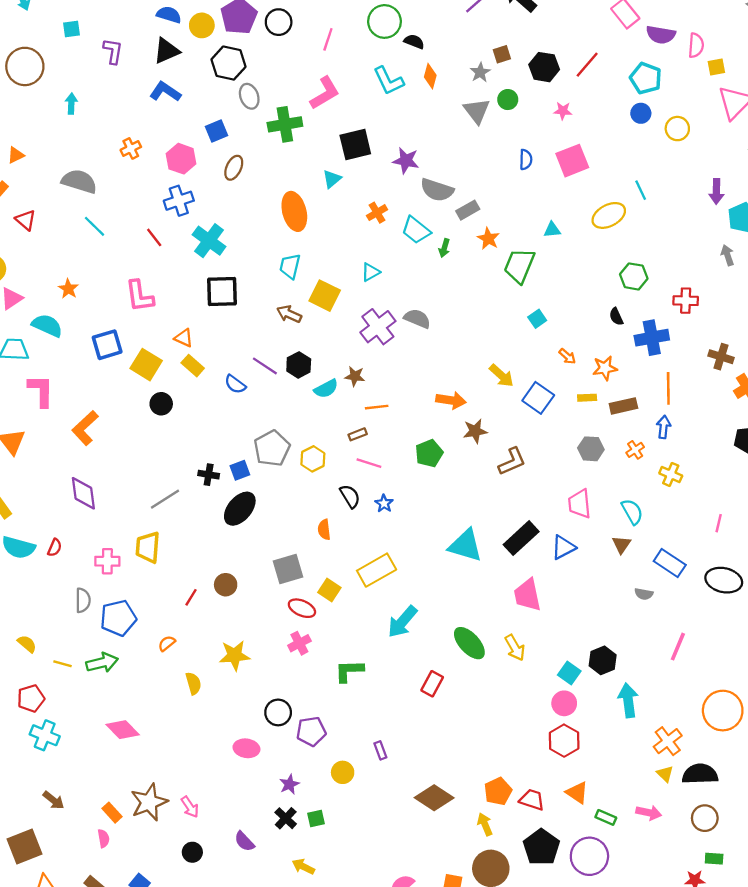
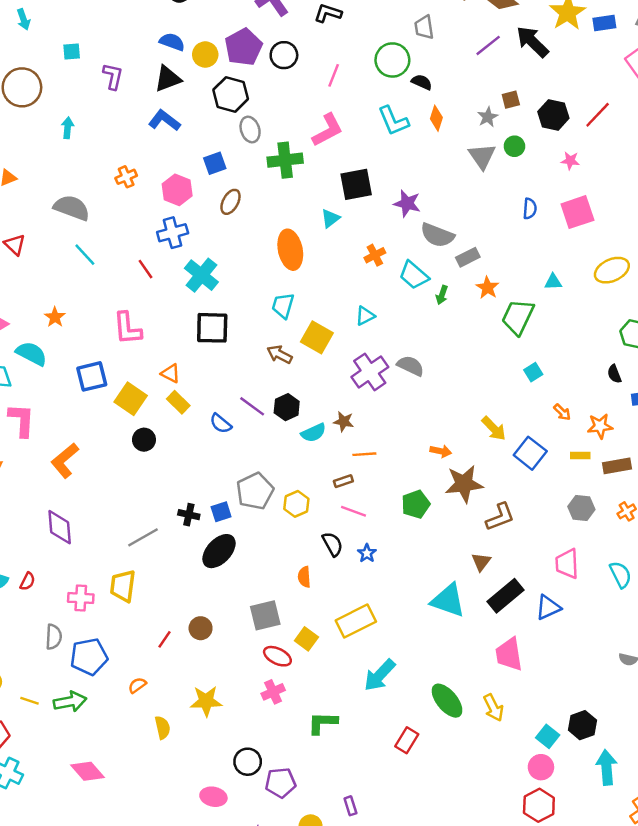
orange arrow: (451, 400) -> (441, 451), size x0.7
brown star: (475, 431) -> (464, 484), size x1.5
brown triangle: (621, 545) -> (481, 562), moved

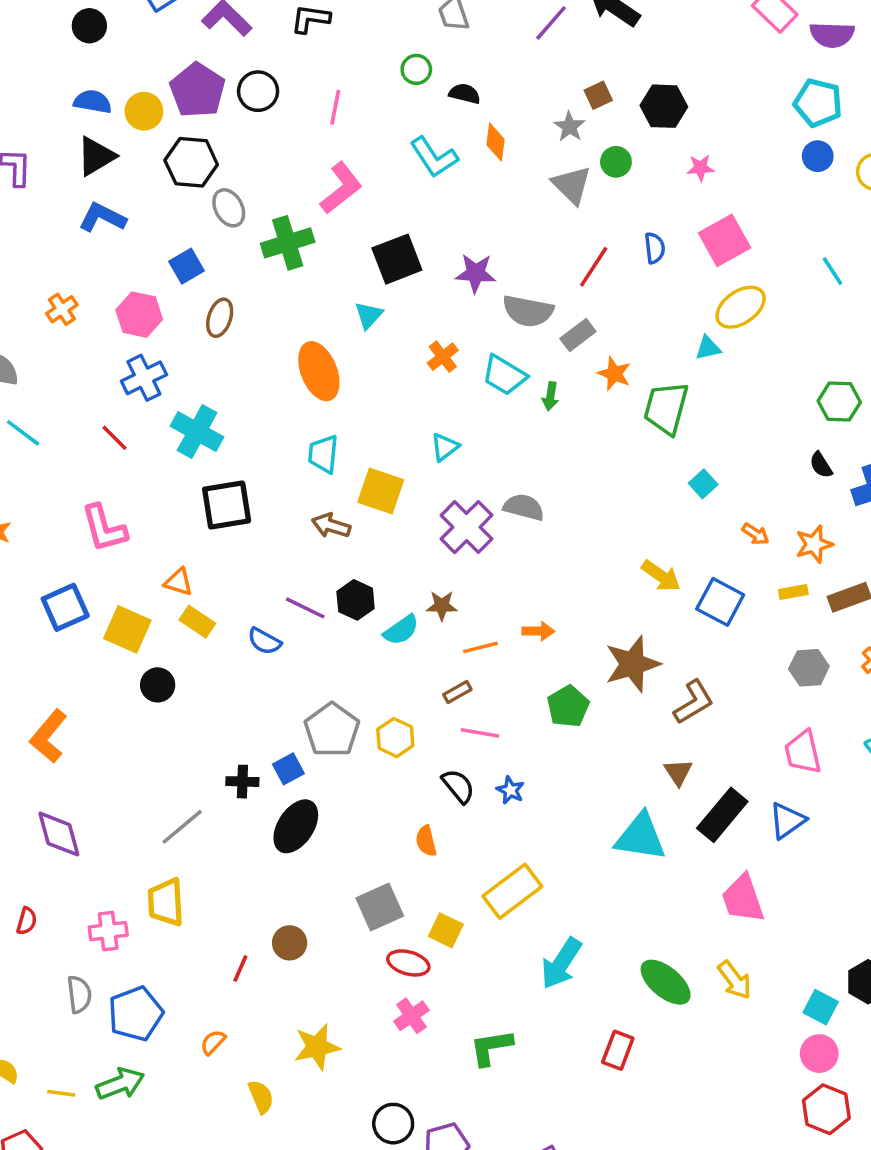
green circle: (392, 60) -> (416, 69), size x0.6
red line: (598, 115) -> (594, 267), moved
yellow ellipse: (612, 270) -> (741, 307), moved
orange arrow: (441, 451) -> (538, 631), moved

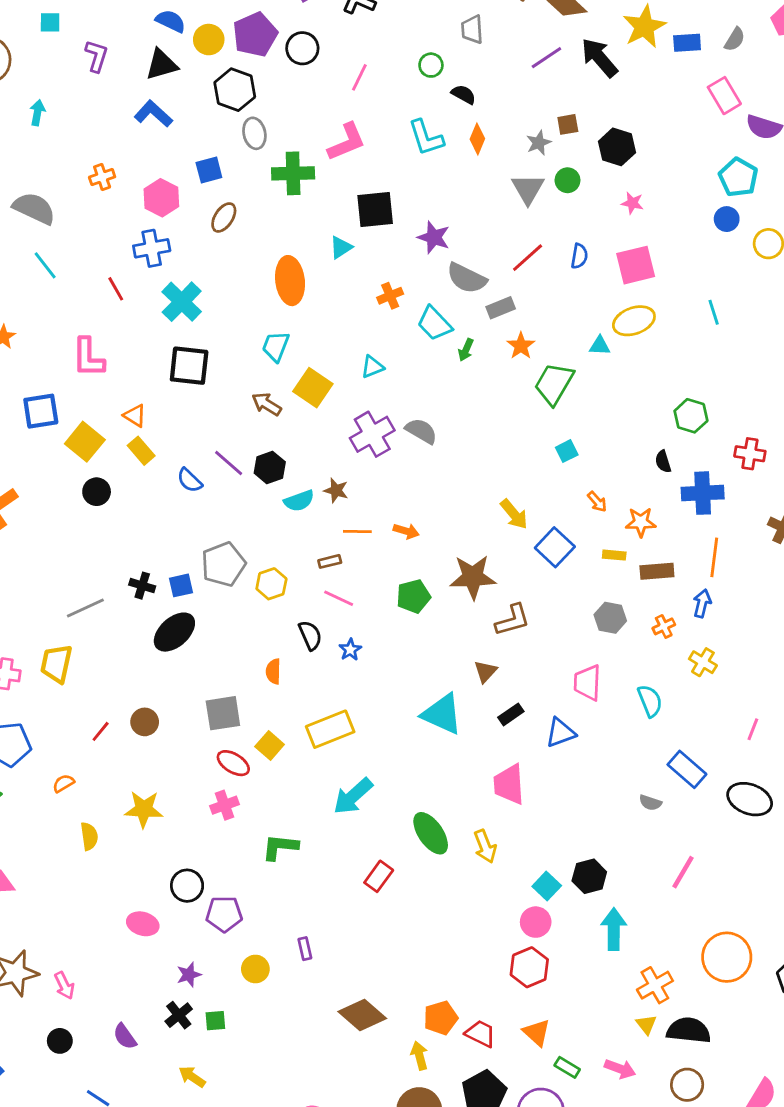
black rectangle: (722, 815) -> (511, 714), size x0.6

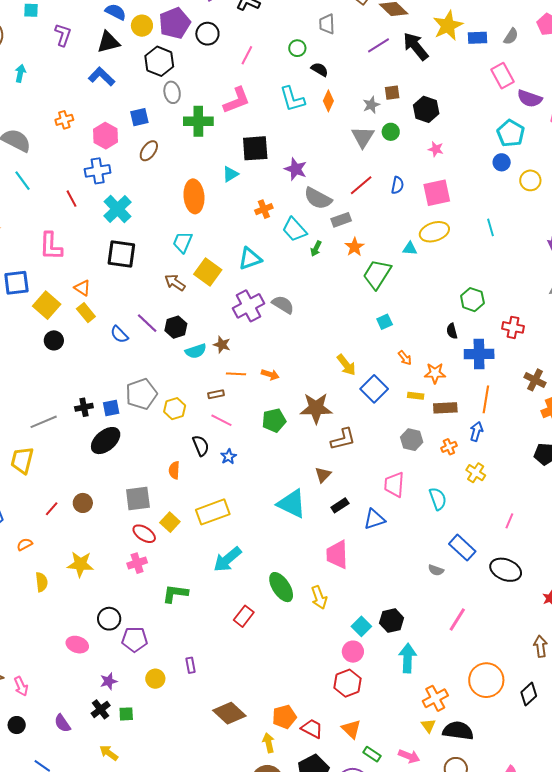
cyan triangle: (372, 367) -> (250, 259), size x1.4
black cross: (142, 586) -> (84, 407), turned -30

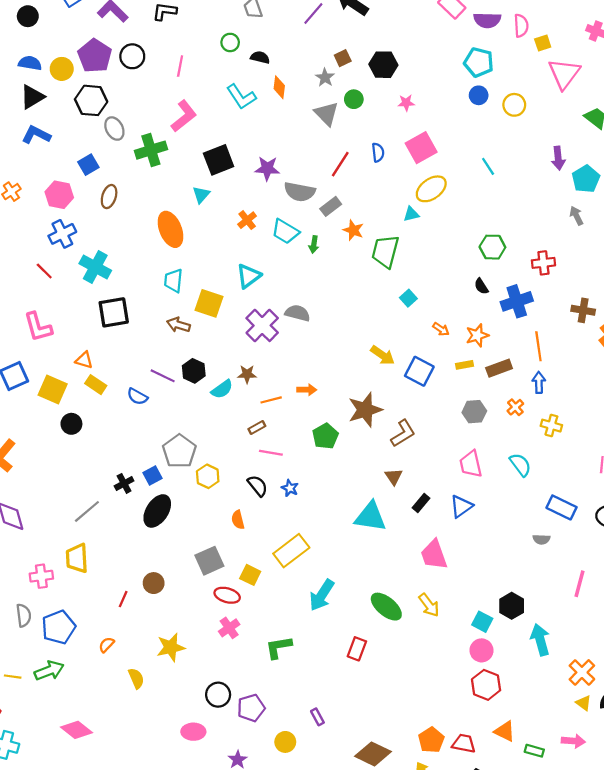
yellow hexagon: (175, 409) -> (208, 476), moved

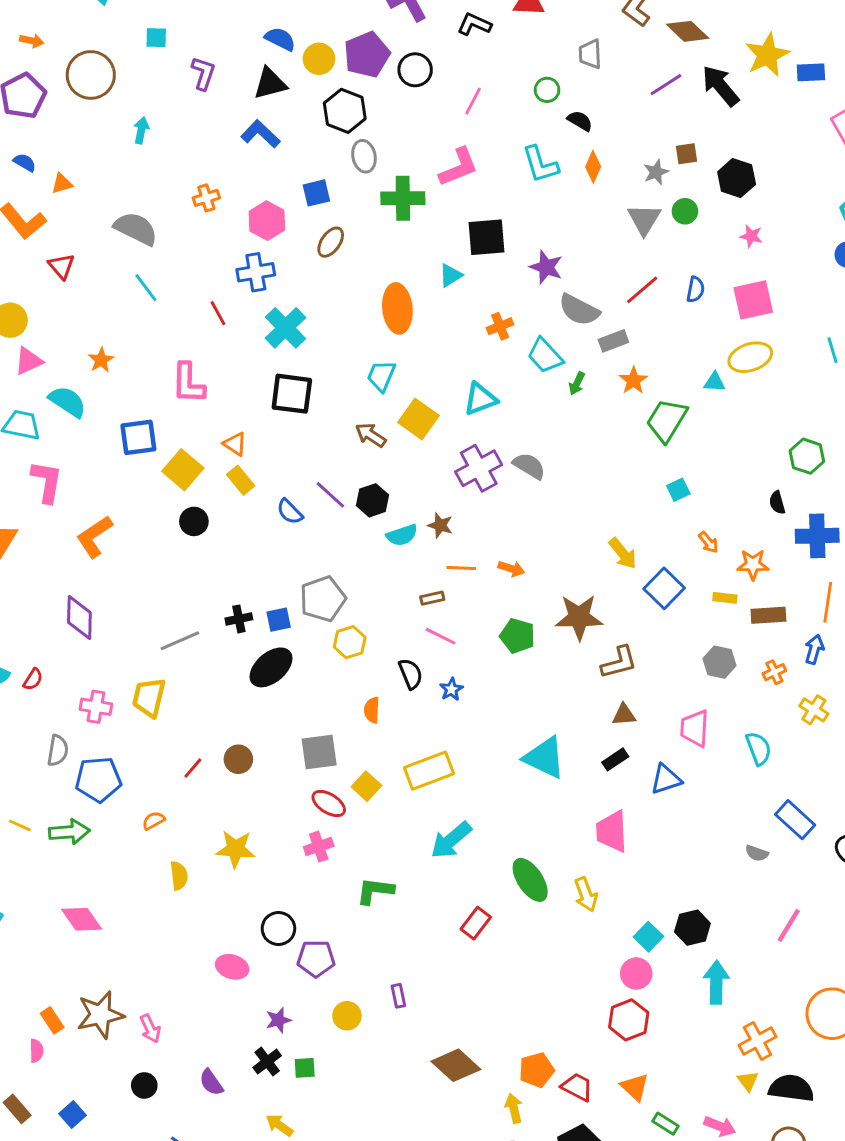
green pentagon: (325, 436) -> (517, 636), turned 30
brown triangle: (394, 477) -> (624, 715), moved, turned 42

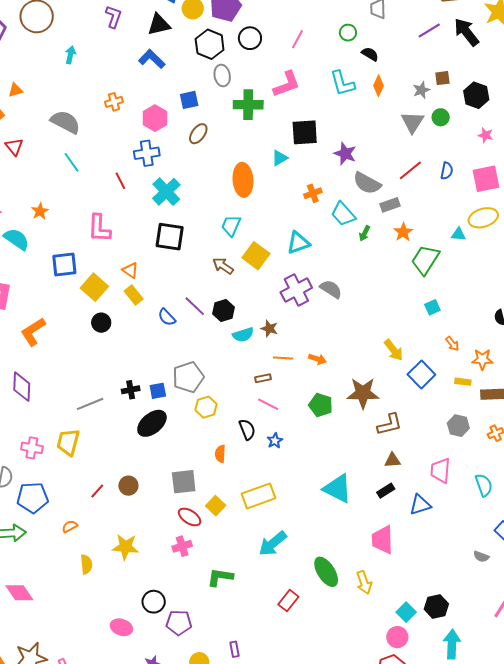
black circle: (415, 70) -> (250, 38), moved

